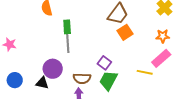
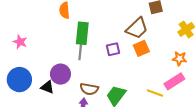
green rectangle: (67, 27) -> (82, 33), size x1.5
purple square: (104, 63) -> (113, 49), moved, turned 32
blue circle: (15, 80) -> (19, 80), size x1.5

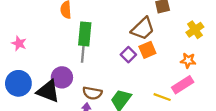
purple square: (113, 49) -> (128, 55), moved, turned -32
black triangle: (47, 87) -> (48, 91), size x1.6

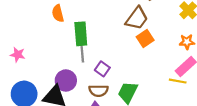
purple square: (128, 55) -> (102, 69), moved
yellow line: (162, 97) -> (178, 81), moved

